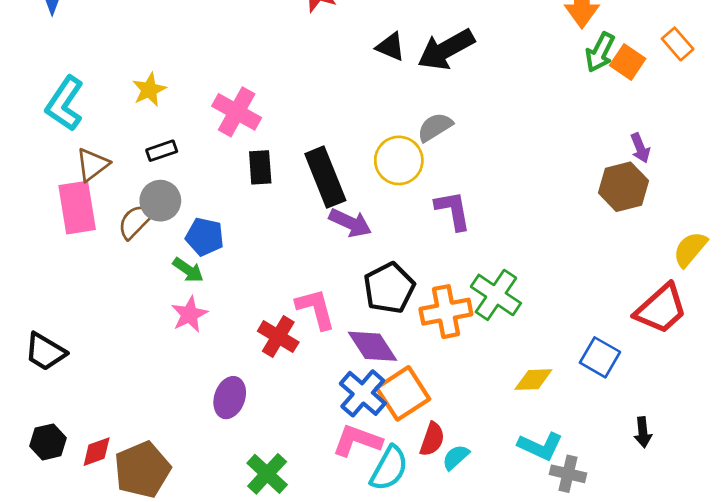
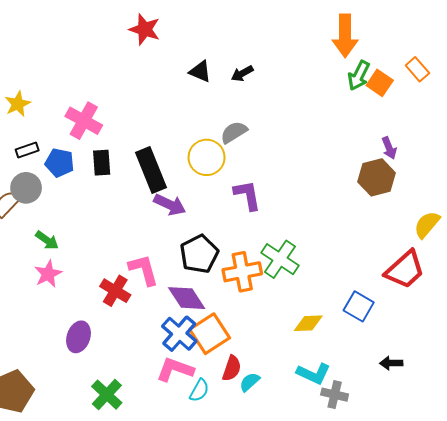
black arrow: (446, 49) -> (242, 73), size x0.5
blue pentagon: (205, 237) -> (60, 163), moved
black arrow: (643, 432) -> (391, 363), turned 95
cyan semicircle: (389, 468) -> (199, 390), size x0.7

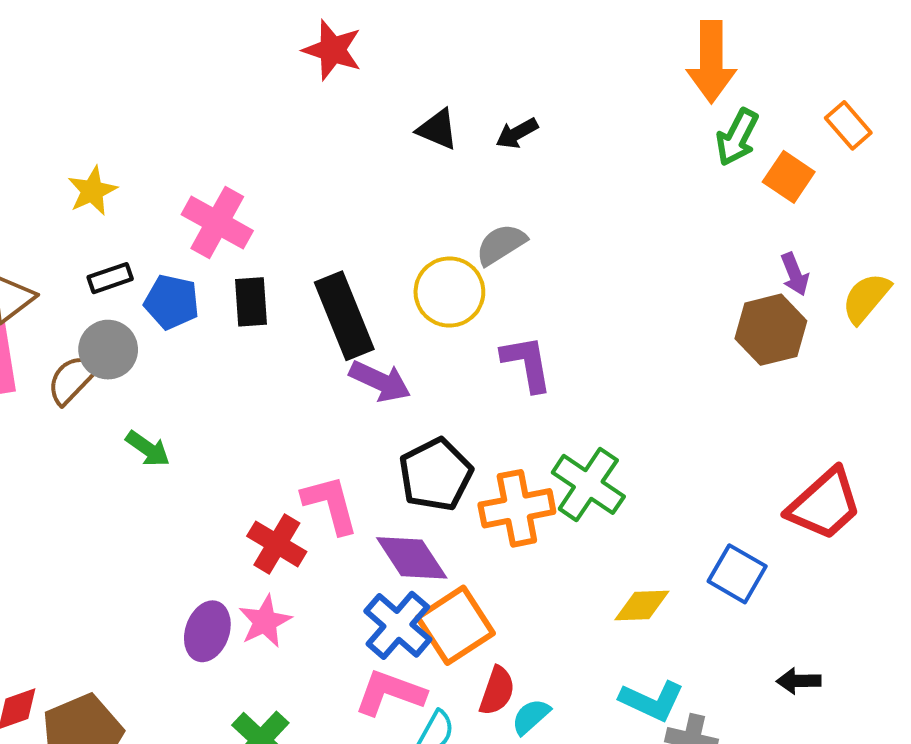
orange square: (380, 83) -> (789, 177), moved
yellow semicircle: (427, 225) -> (866, 298), moved
pink star: (48, 274) -> (265, 621), moved

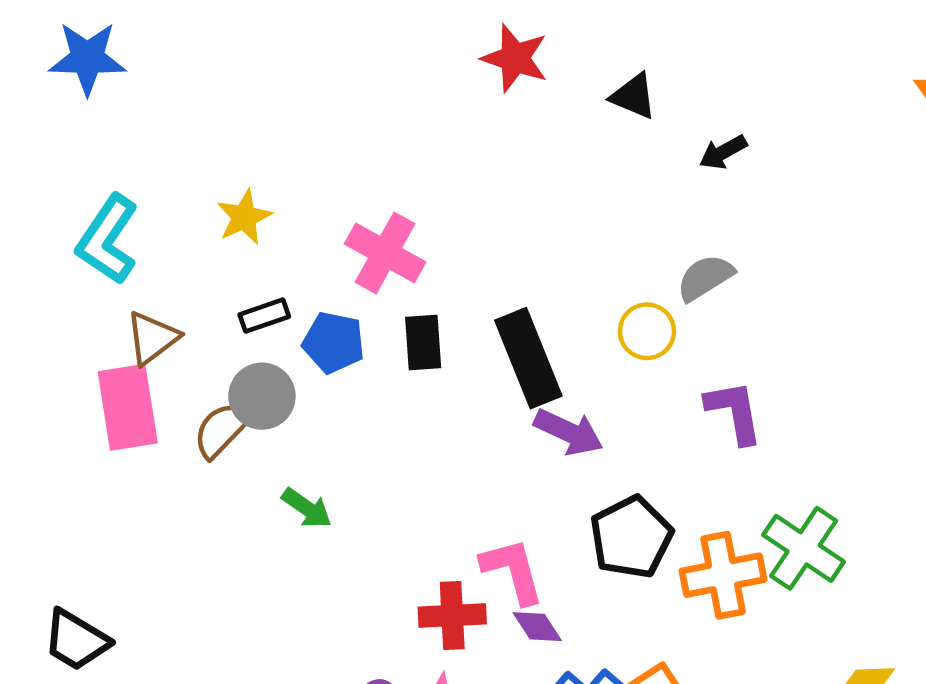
black triangle: (438, 129) -> (634, 96), moved
yellow circle: (449, 292) -> (647, 331), size x0.7
red cross: (277, 544) -> (452, 616), turned -34
purple diamond: (412, 558) -> (537, 627), moved, size x0.6

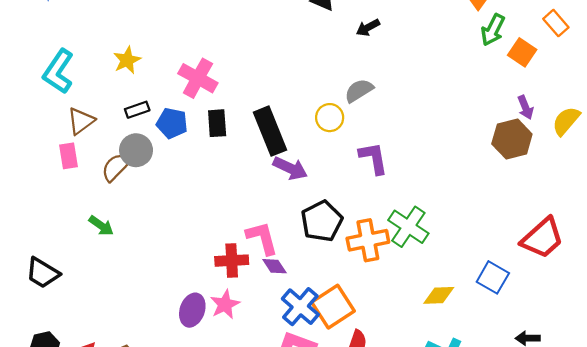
pink rectangle: (128, 407) -> (68, 156), size x0.6
green arrow: (307, 508) -> (101, 226), moved

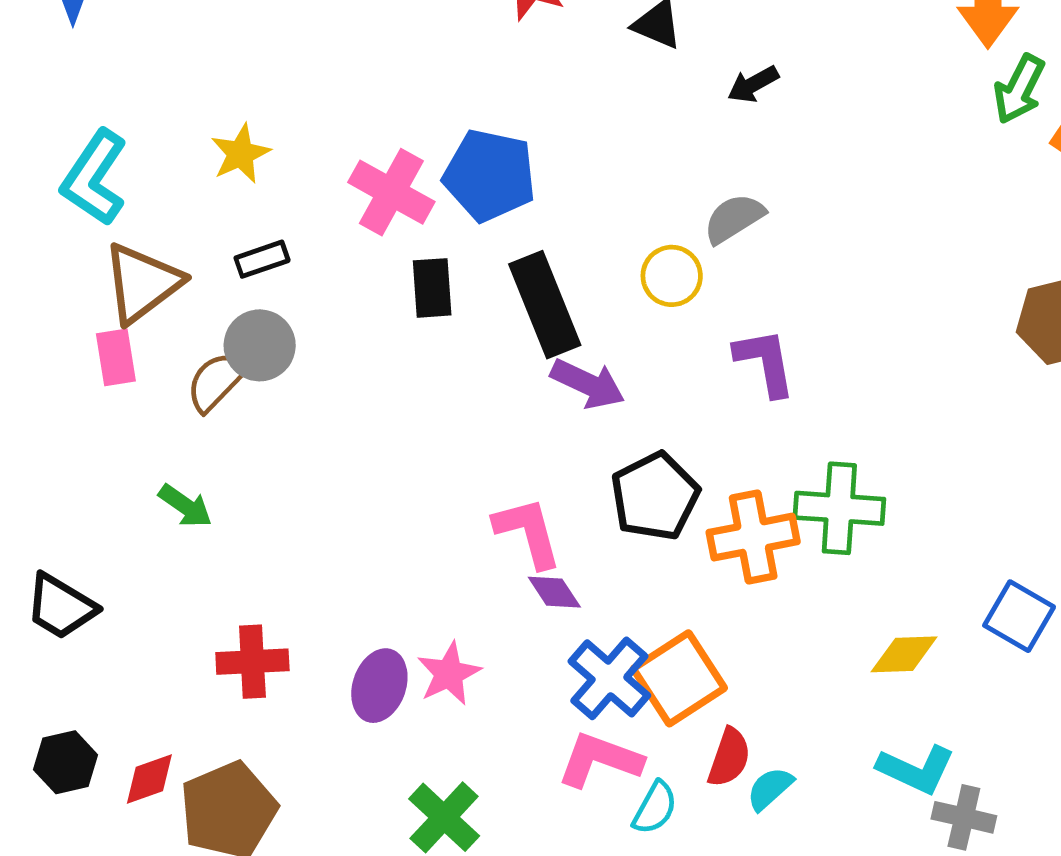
brown triangle: (81, 121) -> (142, 283), size x1.4
blue pentagon: (172, 123) -> (490, 175), moved, size x1.4
green cross: (408, 227) -> (839, 508), turned -30
red cross: (232, 261) -> (252, 662), moved

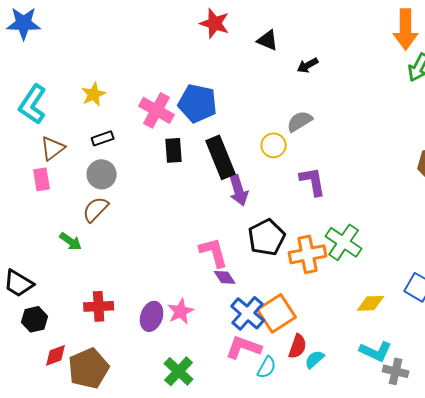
brown triangle: (142, 283) -> (53, 148), size x0.7
brown semicircle: (216, 381) -> (96, 209), moved
purple arrow: (588, 384) -> (239, 190), turned 48
green cross: (839, 508) -> (344, 242), turned 30
black hexagon: (66, 762) -> (35, 319), moved

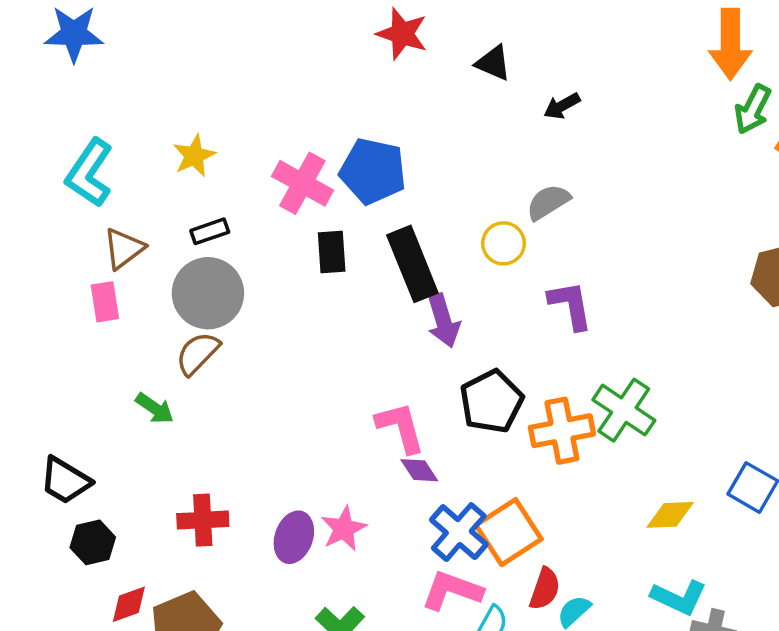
gray circle: (102, 174) -> (208, 293), size x1.4

